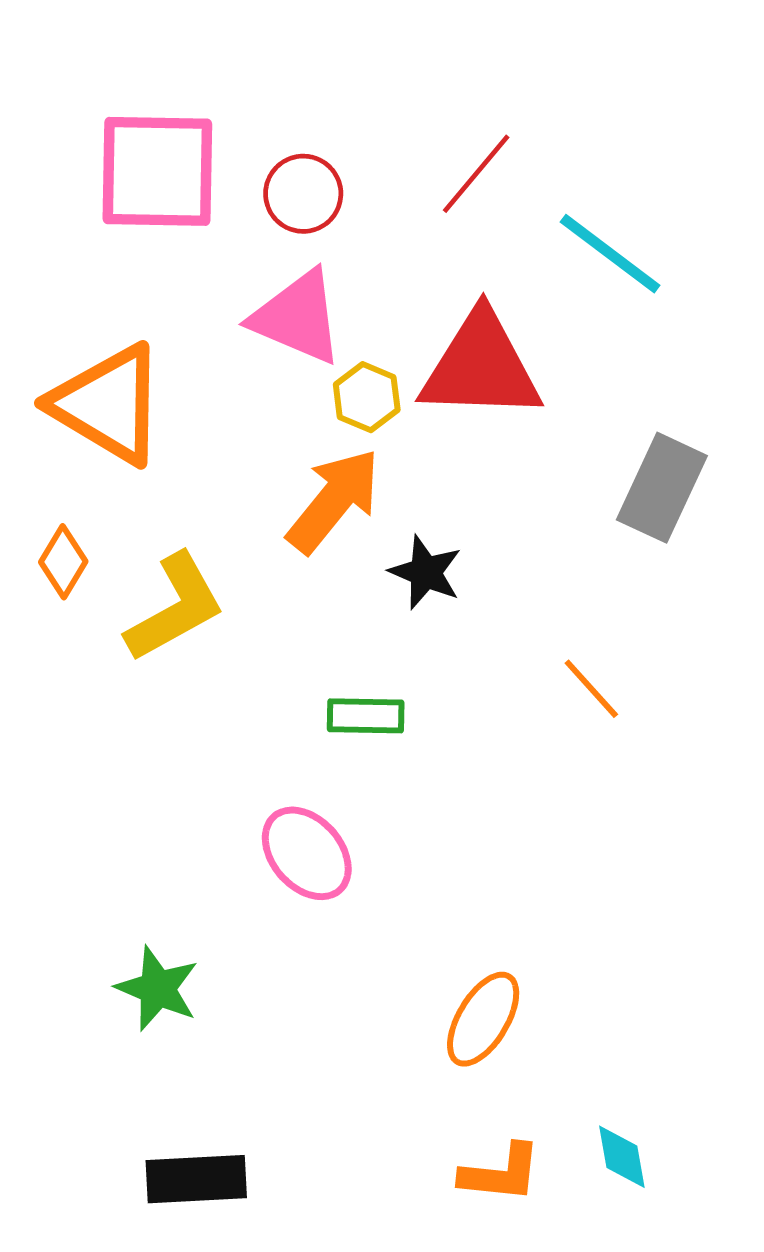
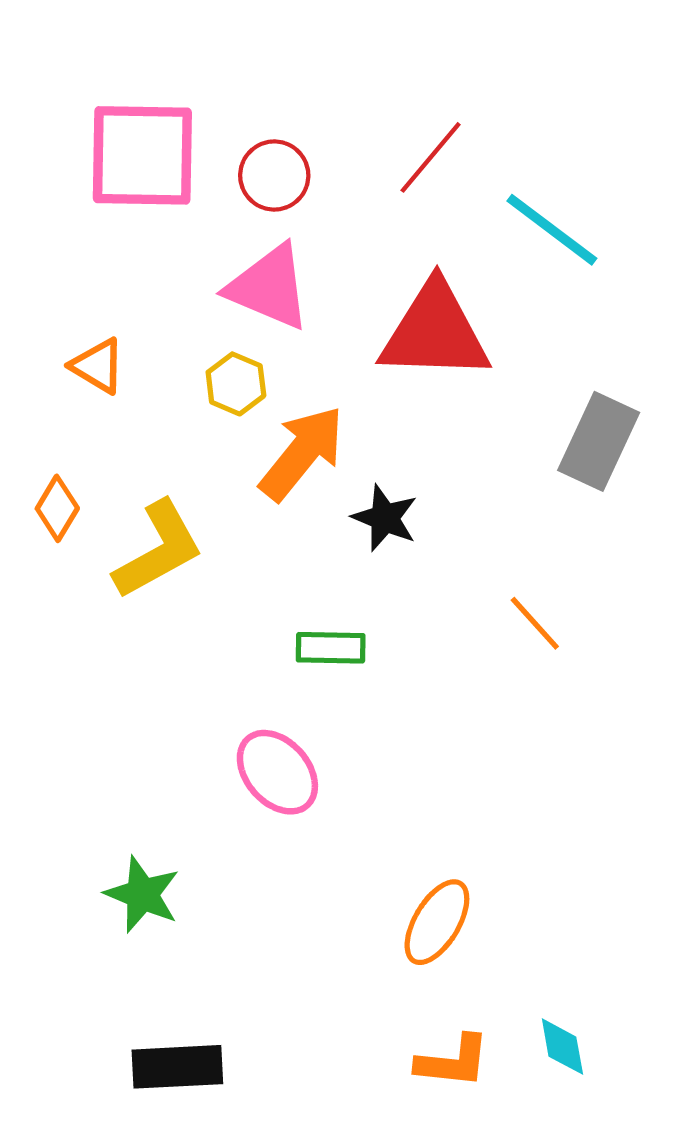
yellow hexagon: (367, 397) -> (236, 384), moved
orange triangle: (108, 404) -> (98, 366), size x0.5

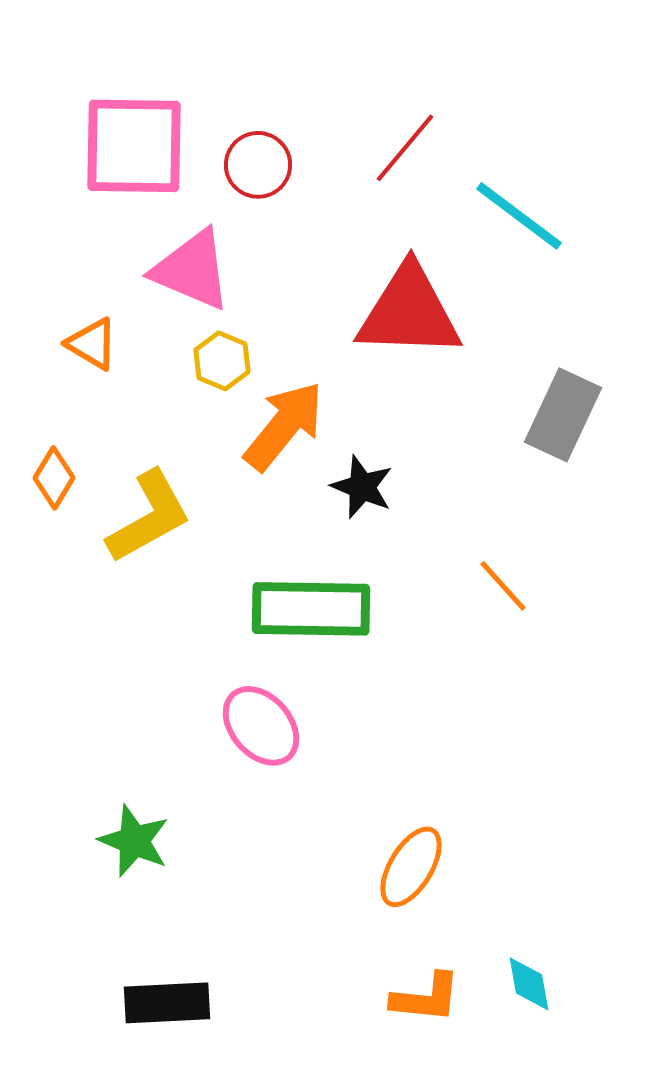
pink triangle: (269, 287) -> (192, 270), moved
green rectangle: (331, 648) -> (311, 609), size x1.8

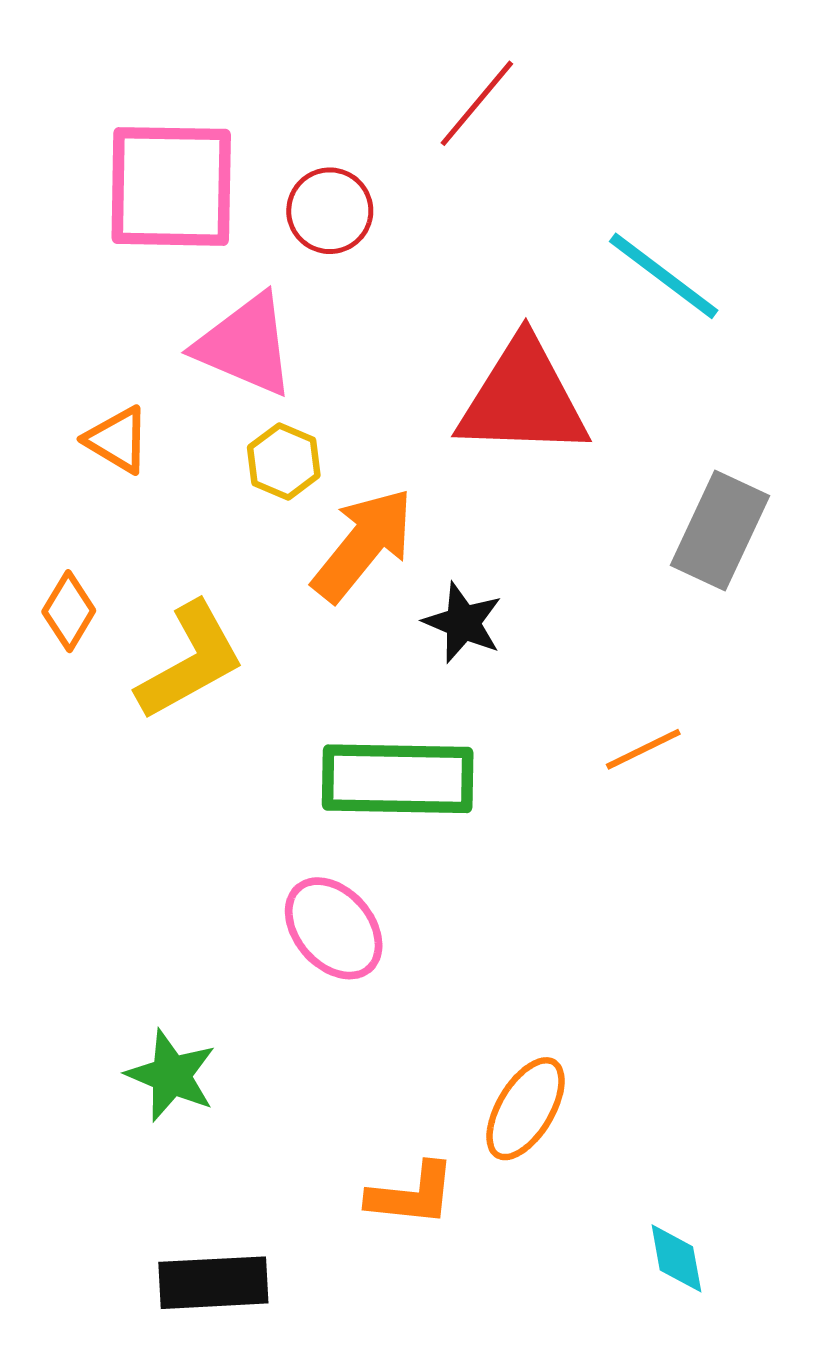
red line: (405, 148) -> (477, 103), moved
orange line: (503, 586) -> (643, 749), turned -74
orange L-shape: (426, 998) -> (412, 1194), moved

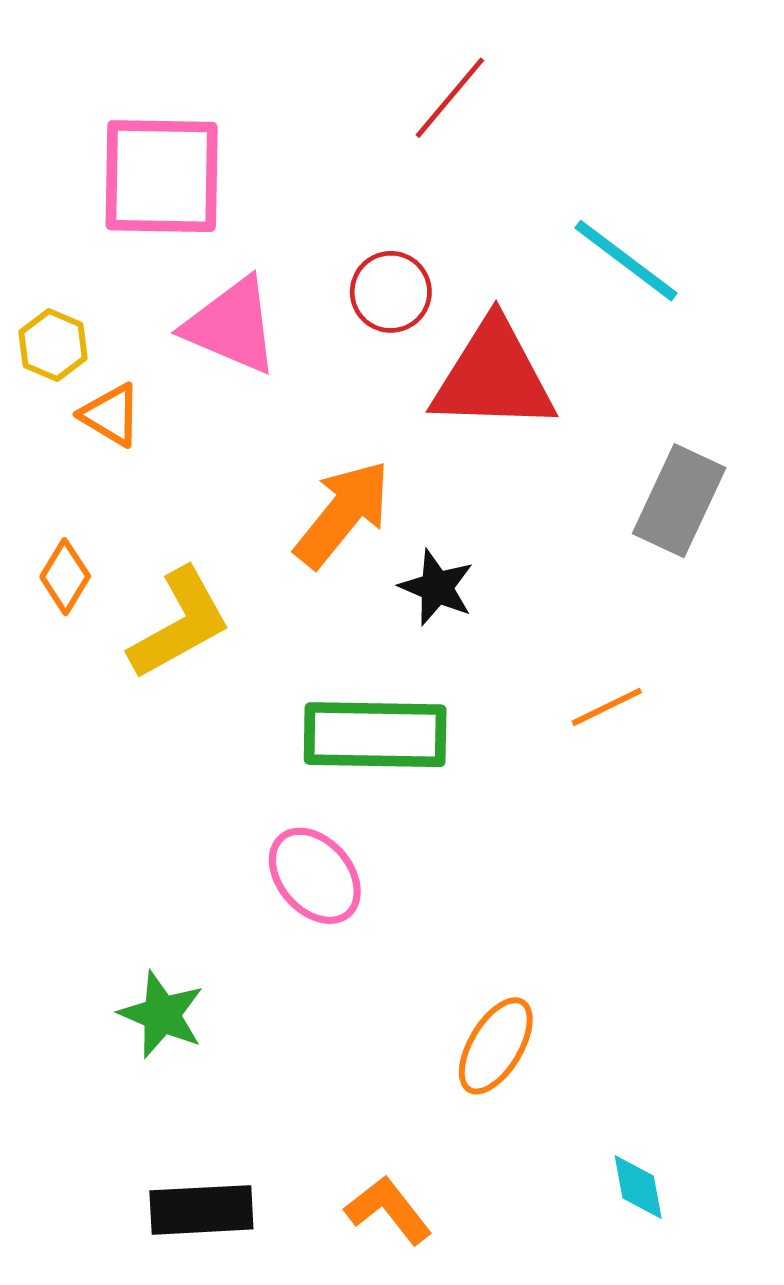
red circle: (330, 211) -> (391, 292), moved
yellow hexagon: (284, 461) -> (53, 345), moved
orange L-shape: (412, 1194) -> (388, 1210), moved, turned -134

